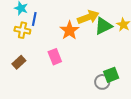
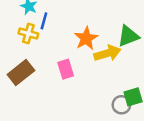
yellow arrow: (88, 17) -> (107, 53), moved
brown rectangle: (19, 62) -> (21, 73), size x1.5

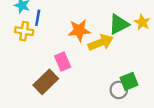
orange star: (86, 38) -> (79, 30), turned 30
brown rectangle: (21, 73) -> (46, 82), moved

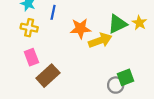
blue line: (38, 18) -> (53, 12), moved
pink rectangle: (63, 61) -> (31, 57), moved

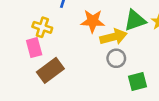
yellow cross: (29, 28) -> (42, 27), moved
gray circle: (116, 85) -> (116, 58), moved

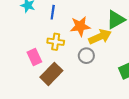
yellow cross: (42, 27) -> (56, 42), moved
gray circle: (116, 58) -> (86, 56), moved

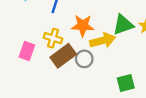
pink rectangle: (34, 57) -> (27, 51), turned 35
brown rectangle: (51, 74) -> (63, 56), moved

